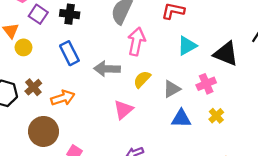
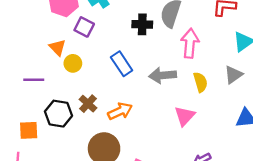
black cross: (70, 14) -> (142, 24), moved
yellow semicircle: (142, 79) -> (200, 82), turned 126
gray triangle: (172, 89) -> (233, 75), moved

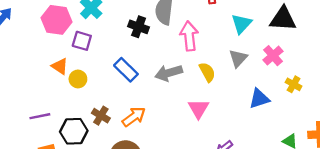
black cross: (142, 24) -> (139, 27), turned 30
purple line: (34, 80) -> (40, 116), moved

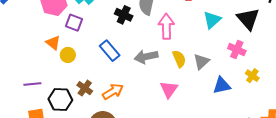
black triangle: (283, 19) -> (248, 19), turned 40
pink cross: (273, 56) -> (237, 50), turned -30
gray triangle: (238, 58) -> (201, 62), moved

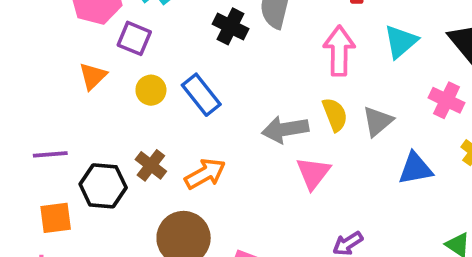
pink arrow: (166, 26) -> (339, 51), moved
orange triangle: (53, 43) -> (93, 76), turned 35
yellow circle: (68, 55) -> (151, 90), moved
gray arrow: (146, 57) -> (285, 129), moved

